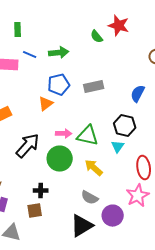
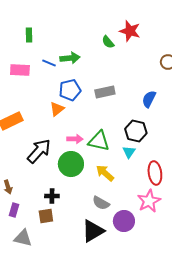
blue line: (30, 55) -> (49, 63), moved

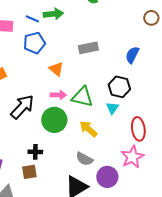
blue pentagon: (70, 90) -> (34, 43), moved
orange triangle: (57, 109) -> (56, 69), moved, turned -42

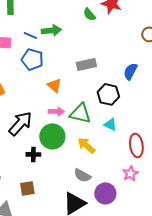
blue pentagon: (34, 43) -> (32, 59), turned 30
black hexagon: (119, 87) -> (108, 94), moved
cyan triangle: (112, 108) -> (110, 124), turned -40
black cross: (35, 152) -> (33, 154), moved
pink star: (132, 157) -> (130, 173), size x0.7

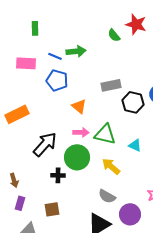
black hexagon: (108, 94) -> (133, 102), moved

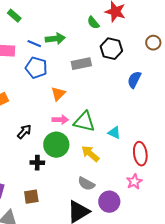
green rectangle: (35, 28) -> (14, 16), turned -48
gray rectangle: (111, 85) -> (81, 64), moved
black hexagon: (133, 102) -> (111, 49), moved
orange triangle: (79, 106) -> (58, 94), turned 35
black arrow: (45, 144) -> (24, 132), size x0.6

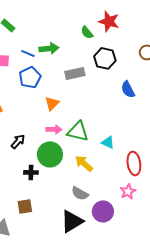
blue pentagon: (36, 68) -> (30, 77), turned 30
blue semicircle: (134, 80) -> (128, 89), turned -54

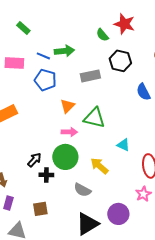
blue pentagon: (30, 77) -> (45, 80), turned -30
green triangle: (78, 131) -> (94, 118), moved
black arrow: (18, 141) -> (34, 160), moved
gray semicircle: (80, 193) -> (82, 190), moved

